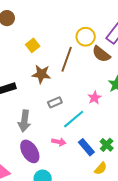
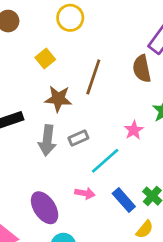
yellow circle: (86, 37) -> (70, 18), moved
brown semicircle: (101, 54) -> (142, 69), turned 42
gray arrow: (24, 121) -> (47, 140), moved

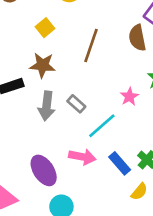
brown star: (58, 99) -> (43, 65), moved
gray rectangle: (78, 138) -> (76, 104), turned 66
pink arrow: (85, 193) -> (82, 157), size x1.4

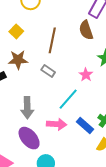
gray rectangle: (76, 104) -> (48, 71), moved
gray arrow: (47, 106) -> (27, 108), moved

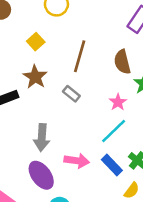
brown semicircle: (86, 30) -> (122, 62), moved
brown star: (18, 60) -> (35, 77), turned 30
cyan line: (68, 99) -> (114, 131), moved

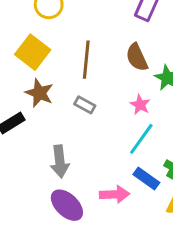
yellow square: (36, 42) -> (33, 52), size x1.6
pink arrow: (77, 161) -> (115, 194), moved

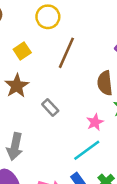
yellow square: (33, 52) -> (22, 51), size x0.6
brown line: (86, 60) -> (66, 53), moved

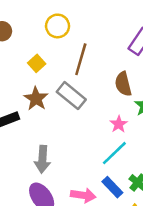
gray rectangle: (50, 108) -> (71, 96), moved, size x1.6

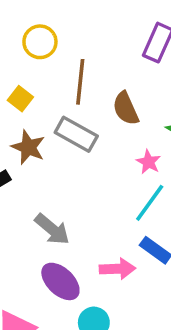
brown semicircle: (123, 84) -> (126, 108), moved
gray arrow: (42, 159) -> (52, 229), turned -44

